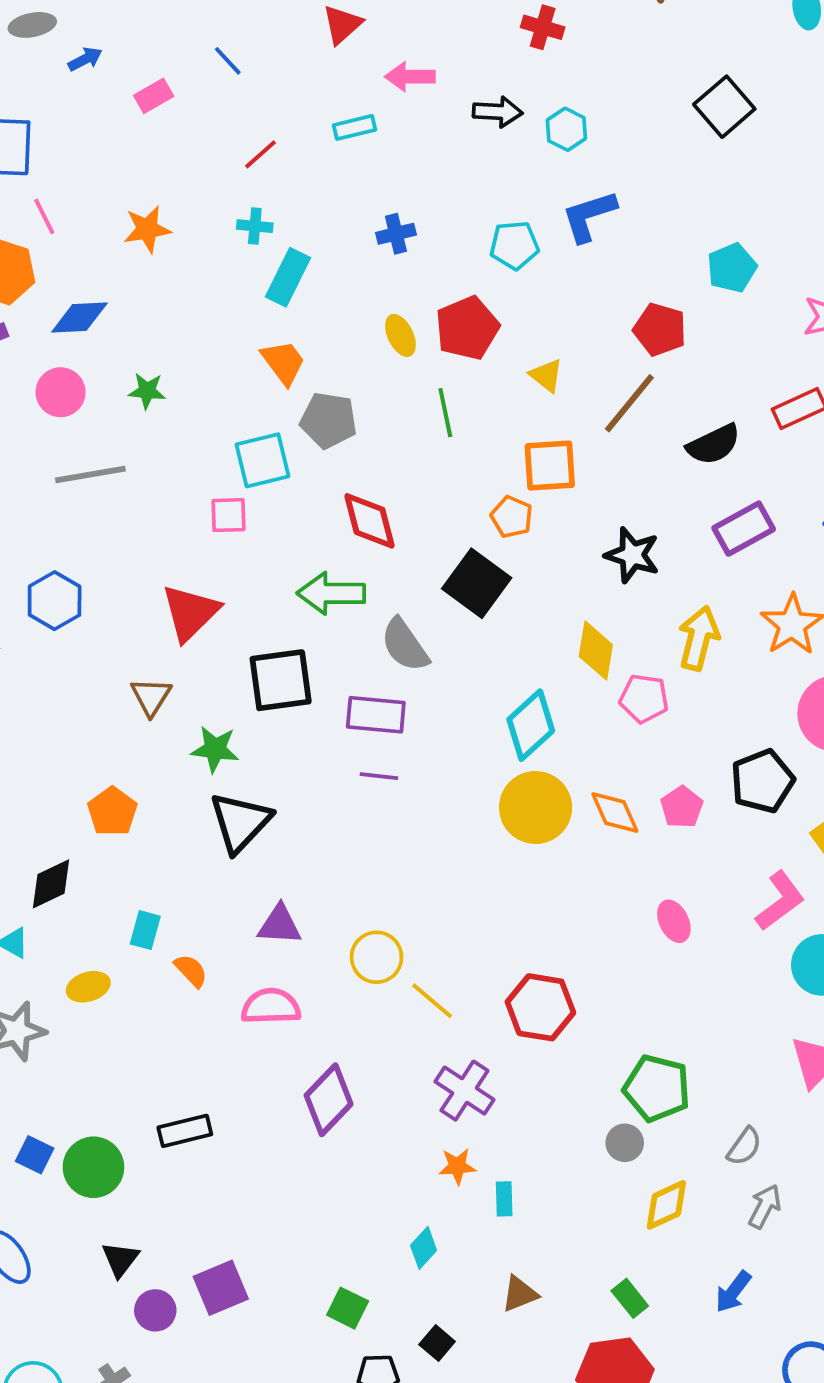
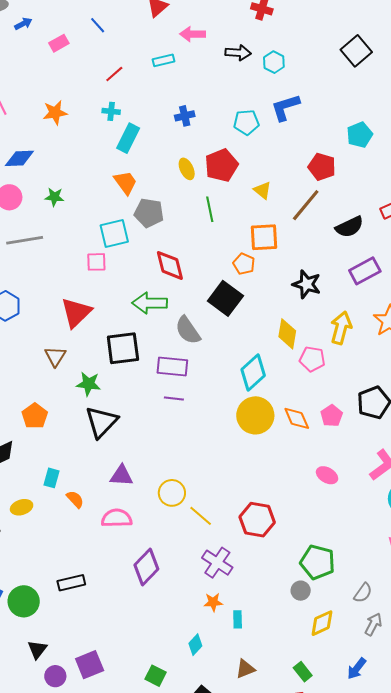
pink ellipse: (674, 921) -> (327, 475), turned -35

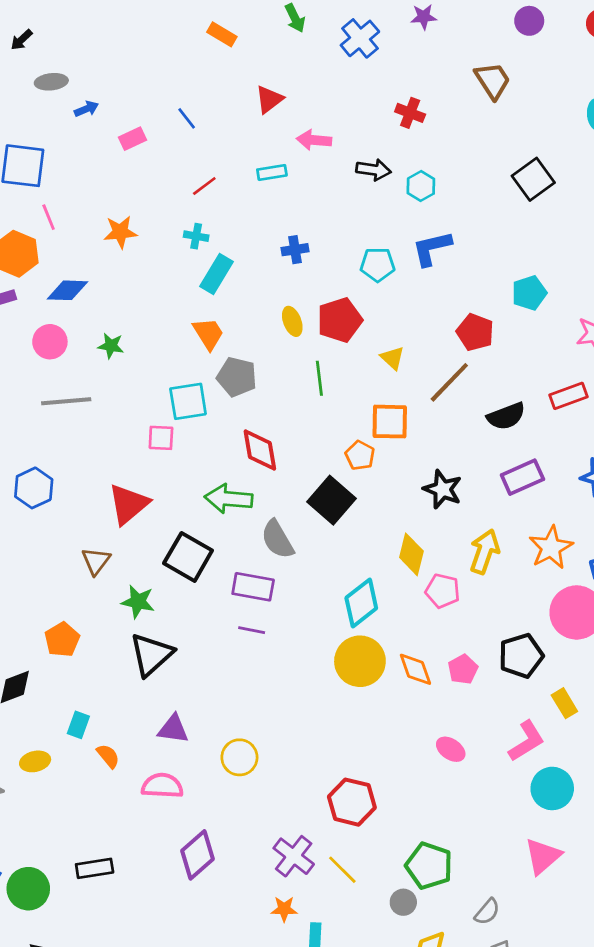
black square: (123, 348) -> (188, 557), turned 33
yellow line: (201, 516) -> (342, 870), moved

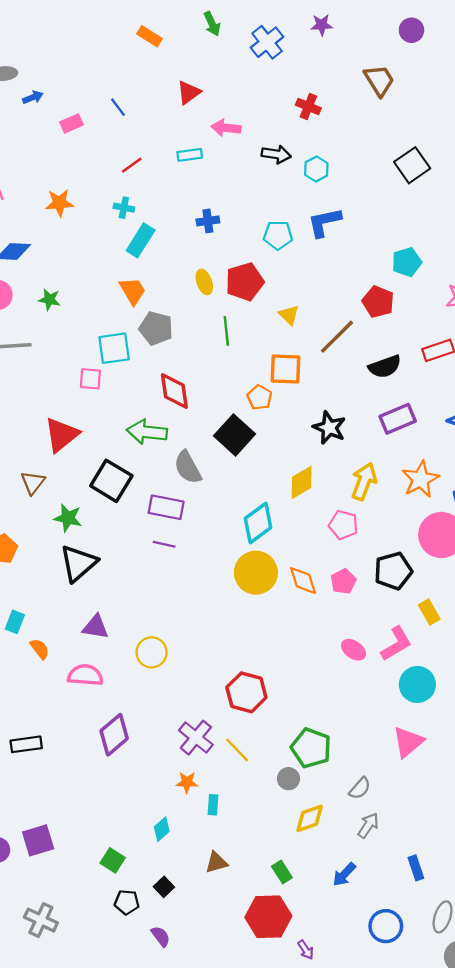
red pentagon: (475, 332) -> (378, 302), moved
yellow diamond: (411, 554) -> (302, 482), turned 44
pink pentagon: (443, 591) -> (343, 525), moved
pink ellipse: (451, 749) -> (354, 650), moved

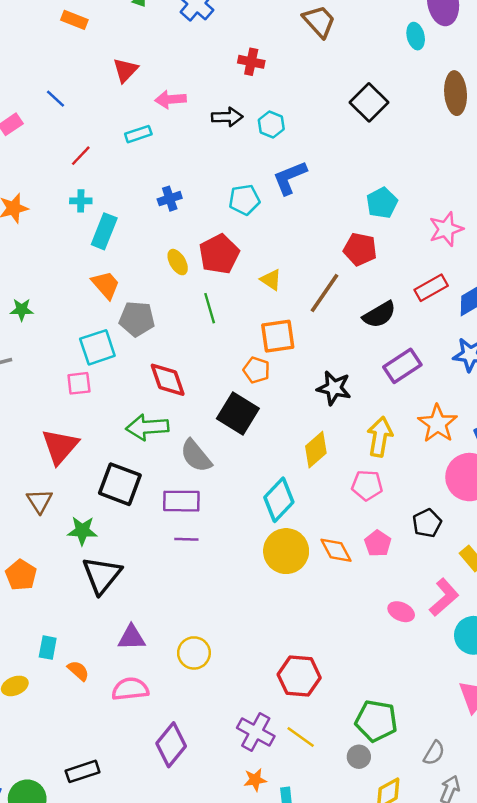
black pentagon: (393, 571) -> (427, 523), size x0.7

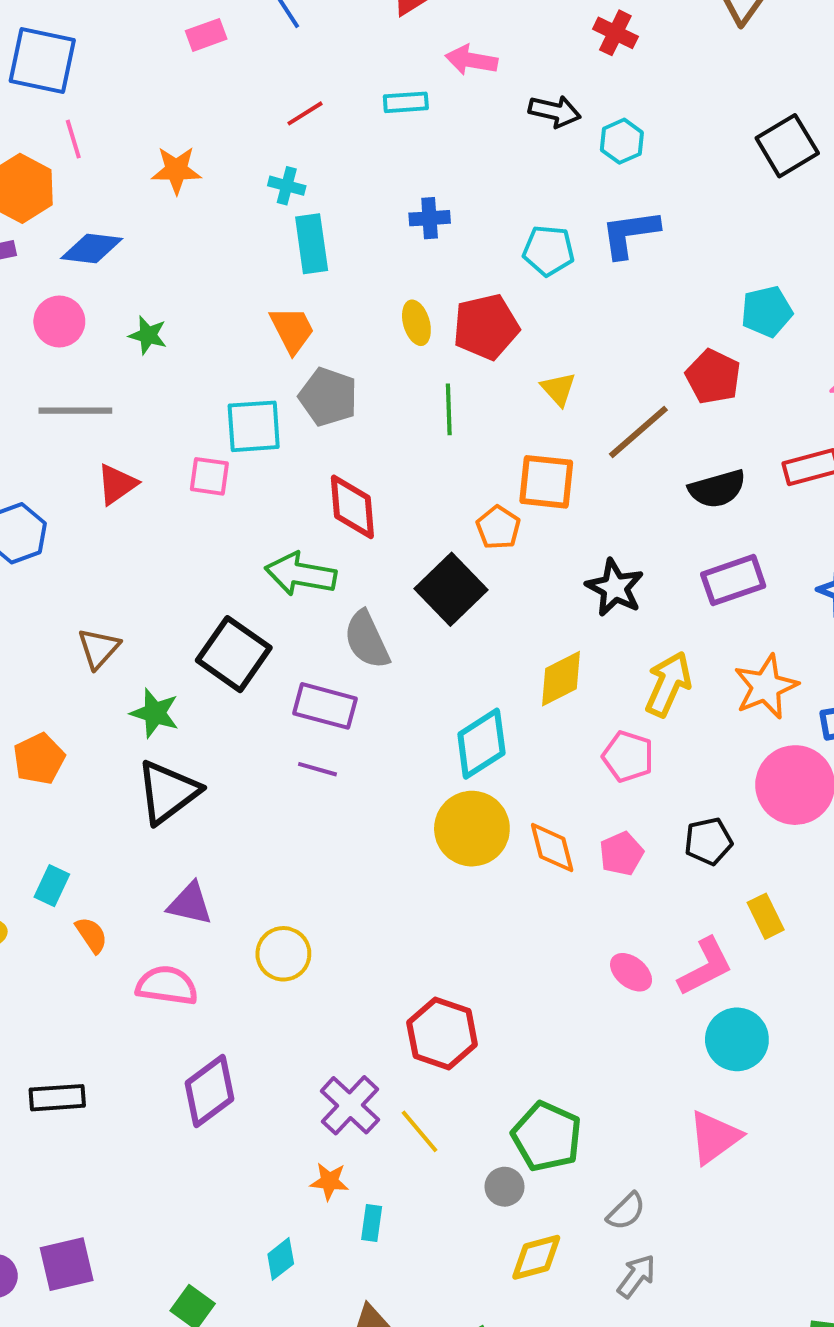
cyan rectangle: (104, 231) -> (312, 244), turned -44
red triangle: (60, 446) -> (117, 484), moved, size x0.7

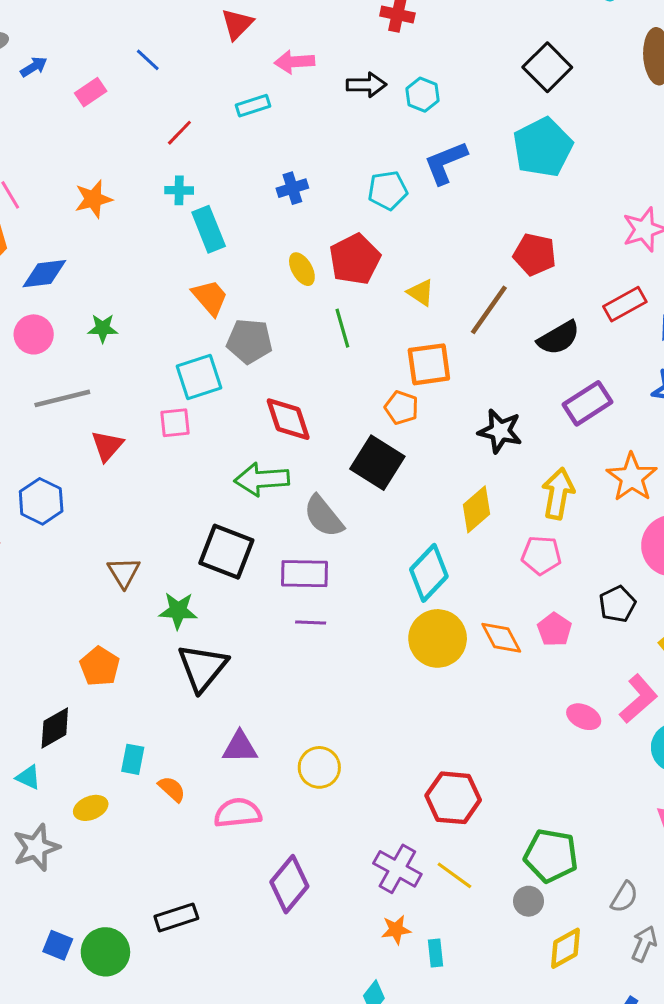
cyan pentagon: (767, 312) -> (543, 147), moved, size x1.5

